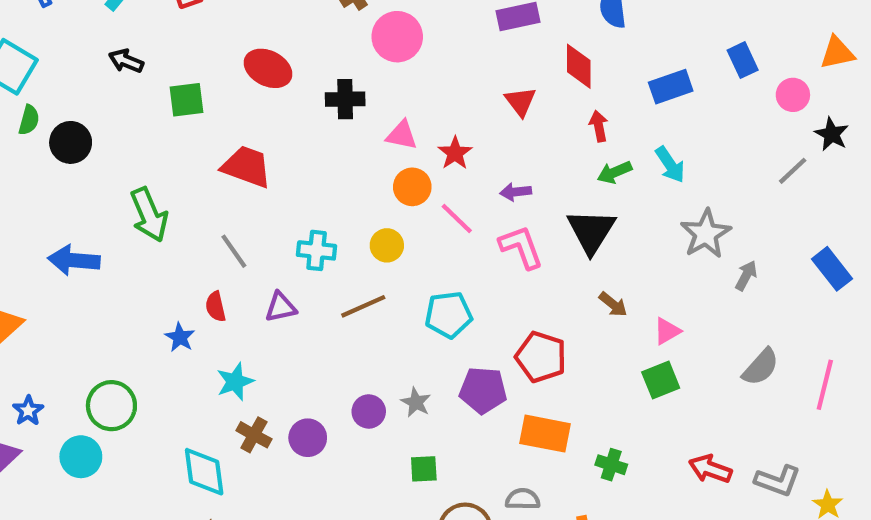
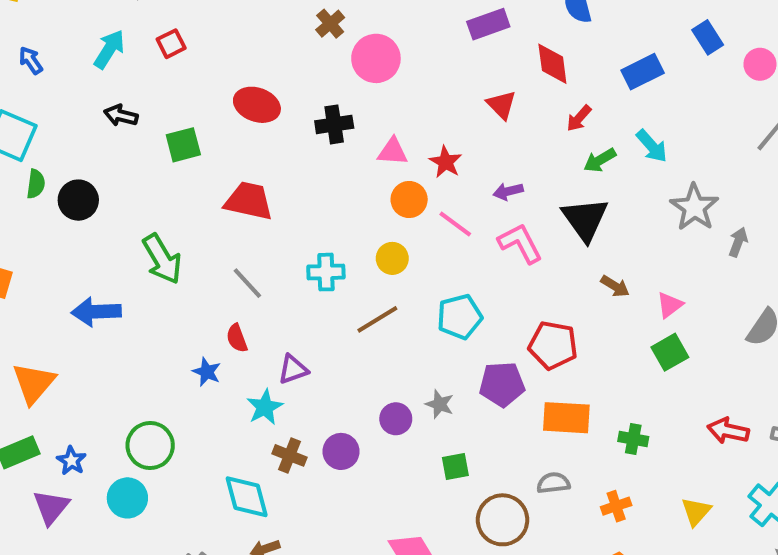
red arrow: (599, 126) -> (579, 118), turned -120
purple triangle: (281, 307) -> (293, 369), moved

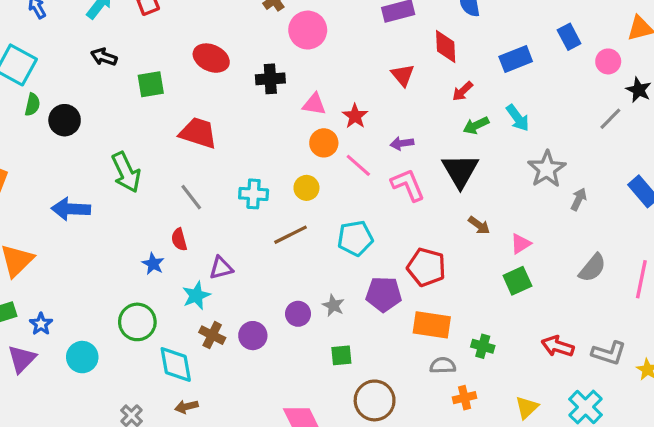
green circle: (150, 445) -> (137, 322), moved
gray semicircle: (553, 483) -> (443, 365), moved

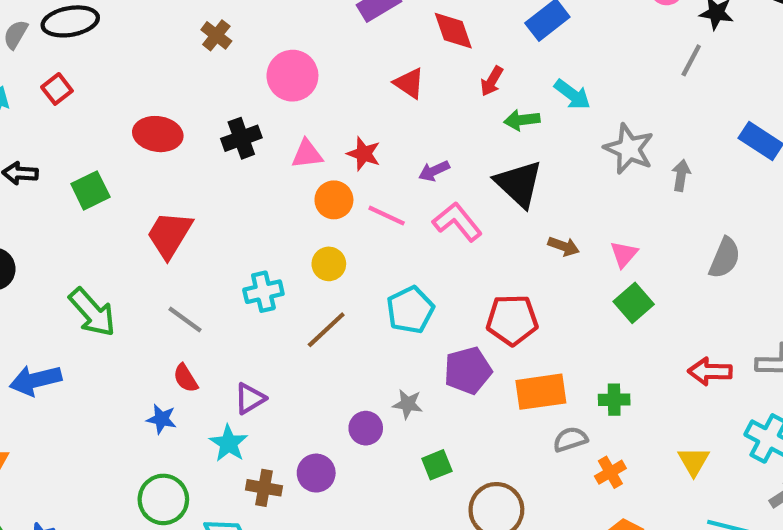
pink circle: (308, 30) -> (292, 76), moved
green arrow: (476, 125) -> (522, 120), turned 35
red trapezoid: (198, 133) -> (169, 235), turned -60

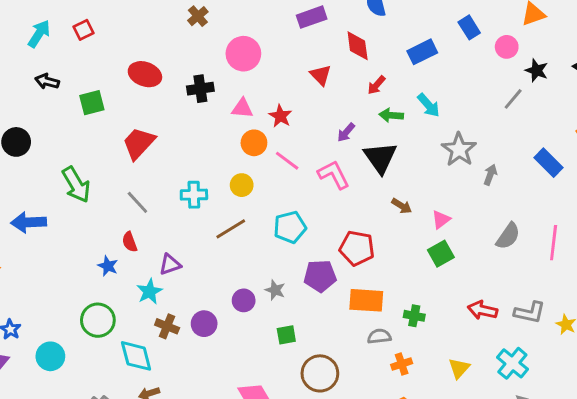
purple arrow: (434, 171) -> (346, 132), moved, turned -36

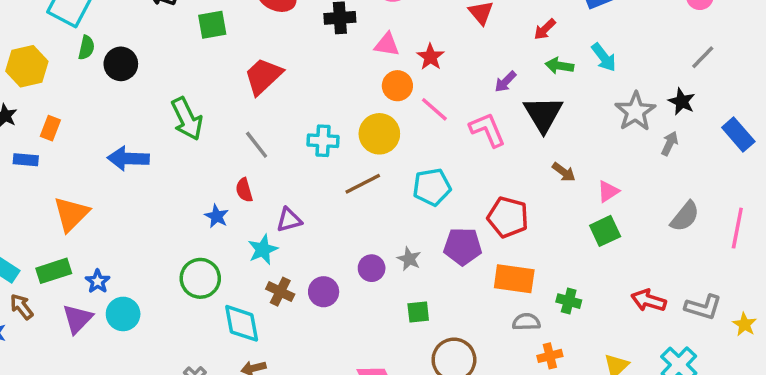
black star: (537, 70) -> (682, 102), moved
yellow circle: (242, 185) -> (379, 134), size x1.5
cyan circle: (50, 356) -> (123, 314), moved

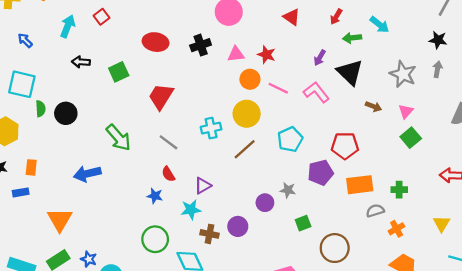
gray star: (635, 111) -> (403, 74), moved
cyan star: (263, 250) -> (191, 210), turned 30

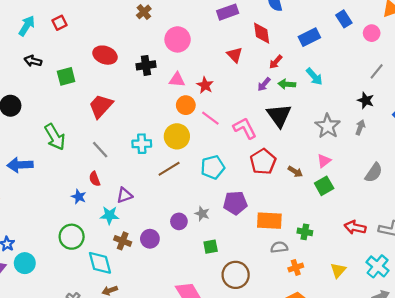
purple arrow: (320, 58) -> (264, 84), moved
brown arrow: (373, 106) -> (295, 172), moved
red pentagon: (345, 146) -> (263, 162), moved, turned 30

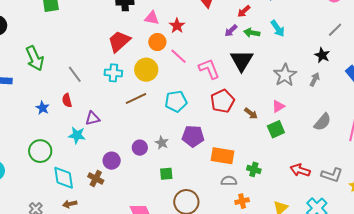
red trapezoid: (101, 106) -> (119, 41), moved
blue star: (79, 197) -> (43, 108), moved
brown cross: (123, 241) -> (96, 178), moved

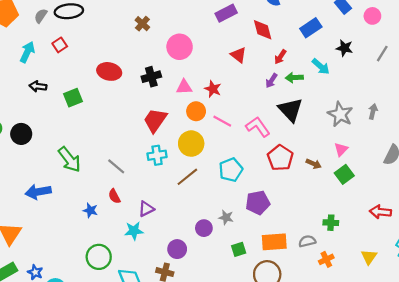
black star: (322, 55) -> (344, 48), moved
orange rectangle: (222, 156) -> (274, 242), moved

